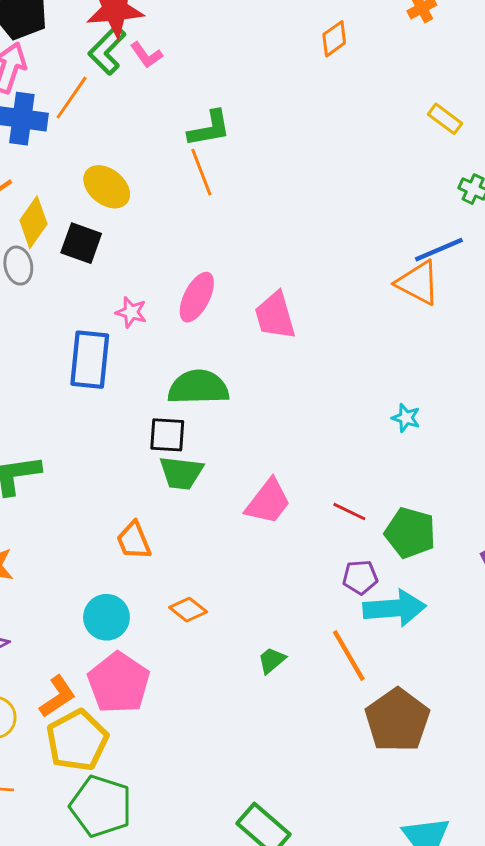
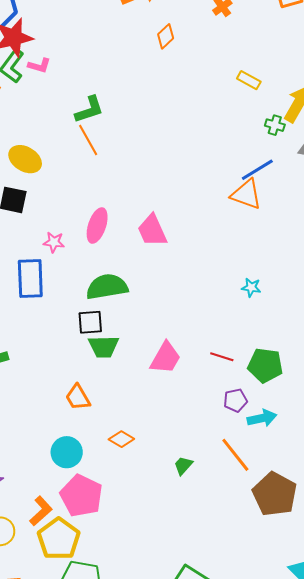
pink L-shape: (146, 55) -> (39, 66), turned -30
cyan arrow: (395, 608) -> (262, 418), size x0.7

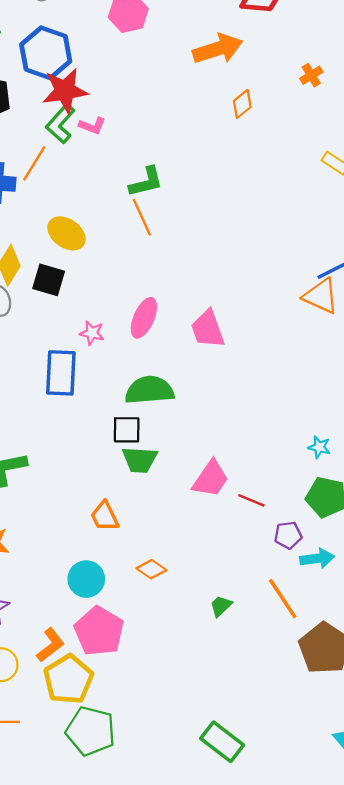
cyan star: (251, 287) -> (319, 447), moved
red line: (222, 357) -> (251, 500), moved

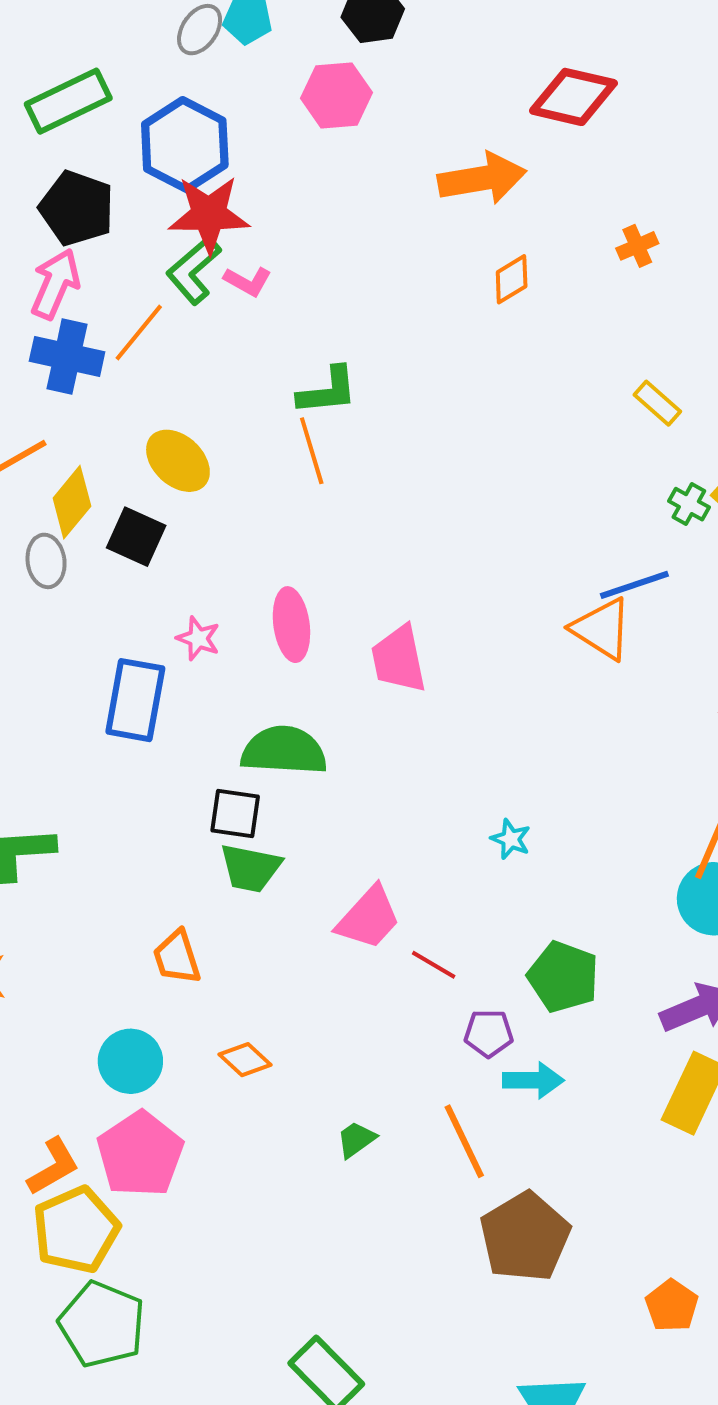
pink ellipse: (144, 318) -> (291, 625), turned -39
cyan star: (319, 447) -> (511, 839), moved

